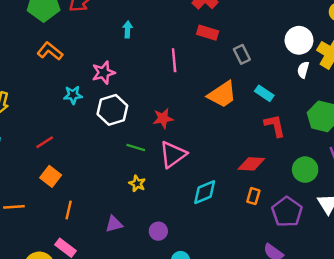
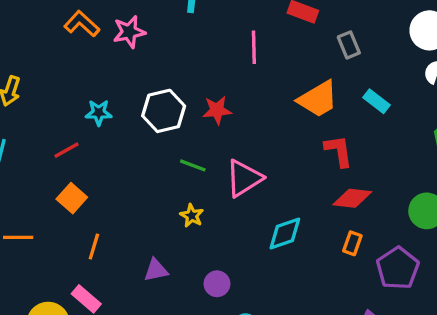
pink star: (104, 73) -> (129, 32), moved
cyan star: (73, 95) -> (99, 113), moved
red star: (163, 118) -> (217, 110), moved
red L-shape: (275, 126) -> (339, 151), moved

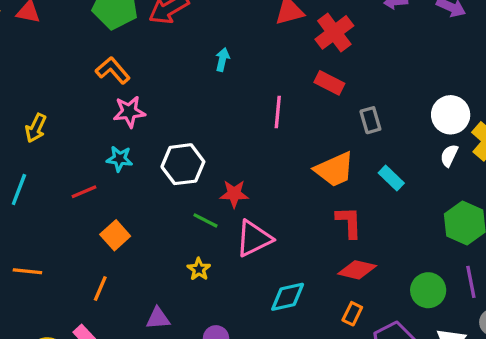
pink star: (129, 32) -> (129, 112), moved
red star: (217, 110) -> (234, 194), moved
orange square: (72, 198) -> (115, 235), moved

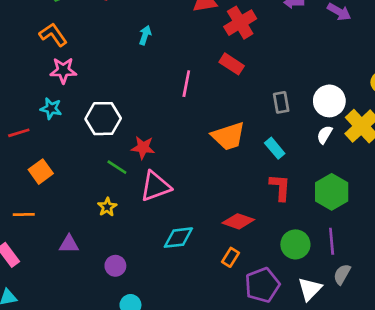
gray rectangle: (370, 120) -> (281, 102), moved
red L-shape: (349, 222) -> (280, 187), moved
orange line: (100, 289) -> (24, 214), turned 60

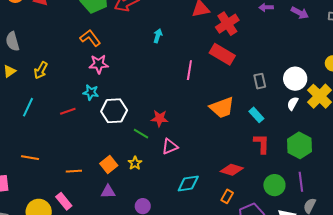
red rectangle: (232, 64) -> (222, 54), size x1.4
white hexagon: (103, 119) -> (114, 111), moved
orange square: (41, 172) -> (109, 165), moved
pink triangle: (155, 186) -> (170, 147), size x0.7

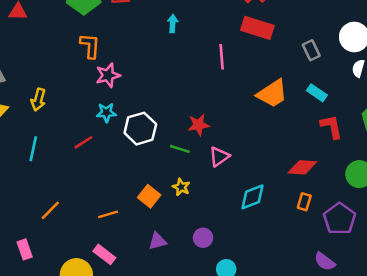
orange L-shape: (90, 38) -> (90, 46), turned 55
orange line: (30, 158) -> (50, 210), turned -42
purple triangle: (108, 192) -> (157, 241), moved

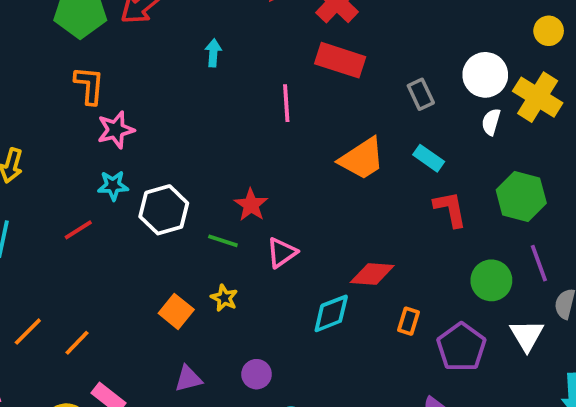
red star: (199, 125) -> (251, 205), turned -30
red diamond: (302, 167) -> (372, 274), moved
orange line: (108, 214) -> (77, 343), moved, turned -30

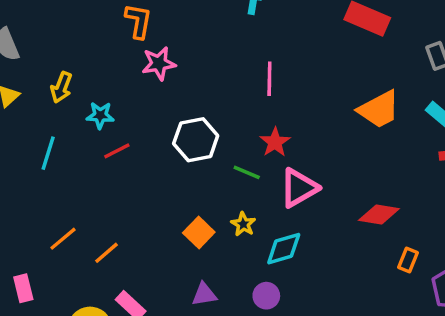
pink line: (286, 103) -> (269, 79), moved
cyan star: (113, 186) -> (100, 115), moved
pink triangle: (282, 253) -> (299, 188), size x1.4
cyan diamond: (331, 313) -> (284, 249), moved

